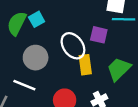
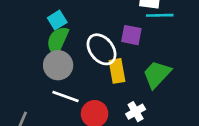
green semicircle: (17, 23) -> (58, 41), moved
white line: (24, 85) -> (65, 97), moved

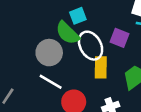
cyan square: (57, 20) -> (78, 16), moved
green semicircle: (58, 41) -> (67, 33), moved, turned -80

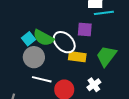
cyan square: (78, 16) -> (28, 39), moved
yellow rectangle: (101, 67) -> (77, 57), turned -66

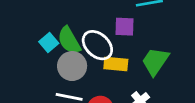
green semicircle: (44, 38) -> (69, 40), turned 35
gray circle: (34, 57) -> (72, 66), moved

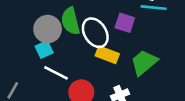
cyan square: (49, 43) -> (44, 50), moved
gray circle: (72, 66) -> (48, 29), moved

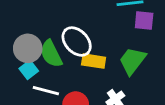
green semicircle: (70, 21) -> (51, 54), moved
purple square: (125, 23) -> (144, 21), moved

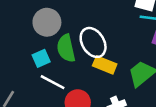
gray circle: (28, 48) -> (47, 22), moved

